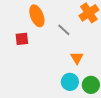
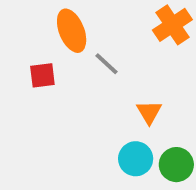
gray line: (64, 30) -> (106, 64), moved

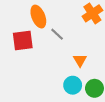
red square: (42, 75) -> (23, 40), size x1.5

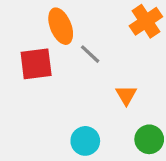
cyan circle: (73, 85) -> (85, 141), moved

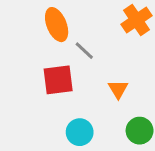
red square: (36, 64) -> (58, 80), moved

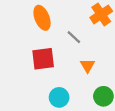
gray line: (84, 51) -> (74, 37), moved

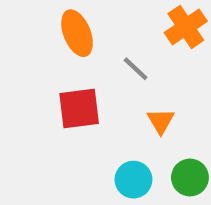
cyan circle: (59, 97) -> (133, 180), moved

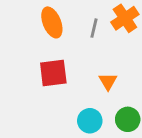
gray line: (136, 69) -> (94, 28), moved, turned 60

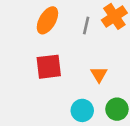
orange ellipse: (52, 22) -> (47, 20), turned 52

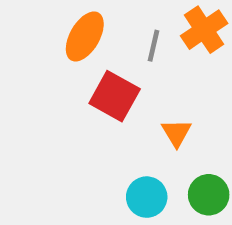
red square: (49, 67) -> (115, 96), moved, turned 36

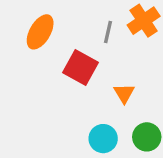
orange ellipse: (85, 36) -> (40, 32), moved

